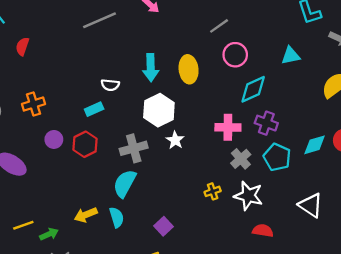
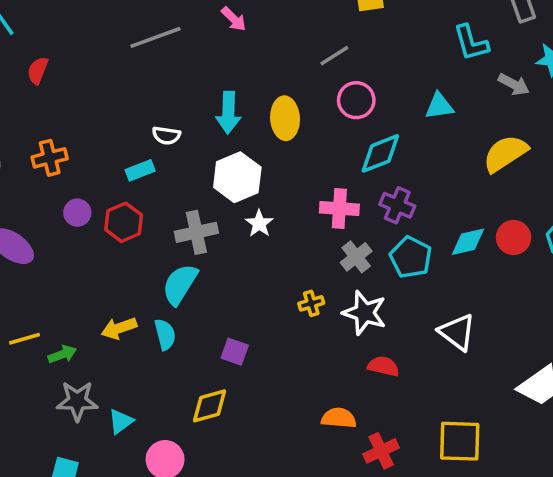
purple square: (163, 226) -> (235, 352), turned -30

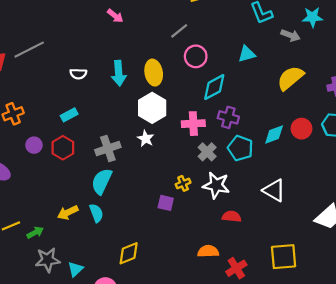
gray line: (156, 37) -> (29, 50), moved
white semicircle: (166, 135) -> (78, 74), moved
white hexagon: (237, 177) -> (152, 108), moved
purple square: (235, 352) -> (166, 203), moved

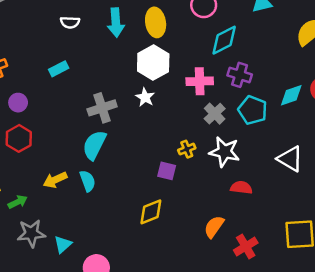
red hexagon: (63, 148) -> (19, 138), moved
orange semicircle: (208, 251) -> (214, 227), turned -54
yellow diamond: (129, 253) -> (151, 212), moved

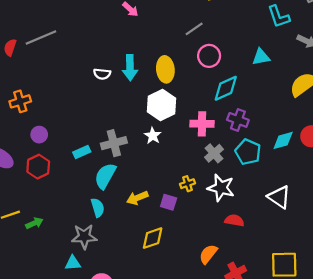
white semicircle: (70, 22) -> (102, 74), moved
cyan rectangle: (59, 69) -> (82, 152), moved
yellow arrow: (55, 180) -> (137, 198), moved
gray star: (31, 233) -> (84, 237), moved
cyan triangle: (63, 244) -> (73, 263), turned 35

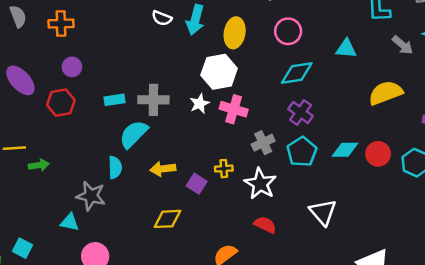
pink cross: (202, 124) -> (234, 109), moved

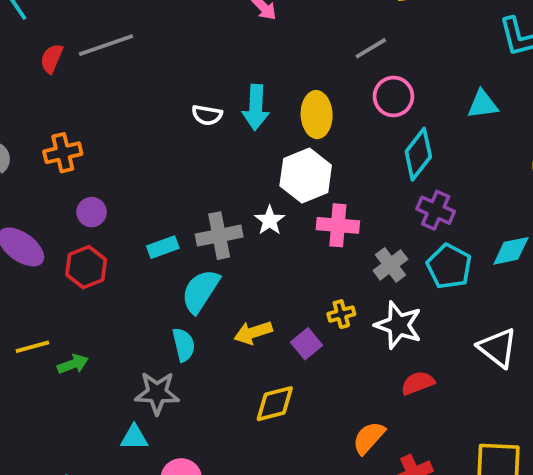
cyan diamond: (297, 73) -> (418, 154), turned -32
white star: (200, 104) -> (270, 220), moved
purple square: (197, 184) -> (306, 344), turned 30
red semicircle: (265, 225) -> (418, 383), turned -35

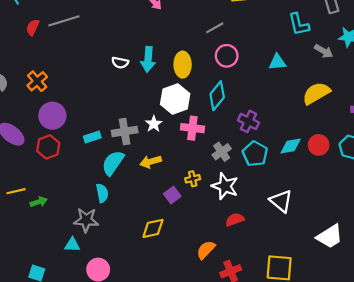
orange cross: (63, 153) -> (37, 81), turned -30
cyan diamond: (418, 154) -> (217, 96), moved
purple circle: (92, 212) -> (52, 116), size x1.6
yellow arrow: (253, 333) -> (151, 162), moved

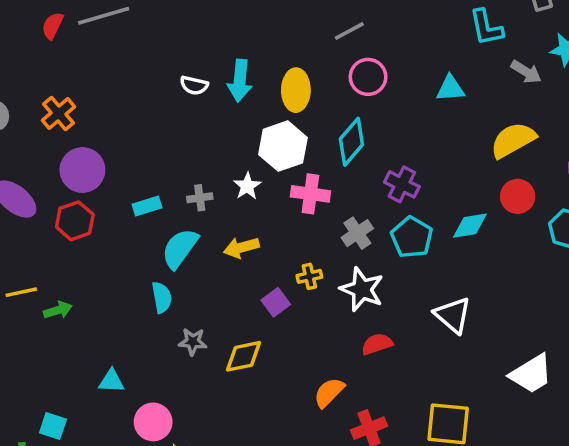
gray cross: (125, 132) -> (200, 198), size x0.6
red circle: (319, 145) -> (518, 196), moved
gray star: (86, 220) -> (193, 342), moved, size x0.7

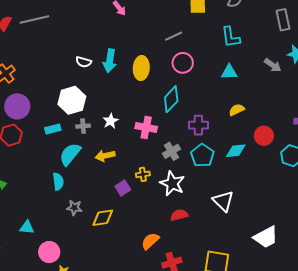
cyan L-shape: (486, 27) -> (231, 37), moved
yellow semicircle: (513, 140) -> (237, 110), moved, size x0.6
white hexagon: (283, 146) -> (72, 100), moved
purple cross: (402, 184) -> (198, 125), turned -30

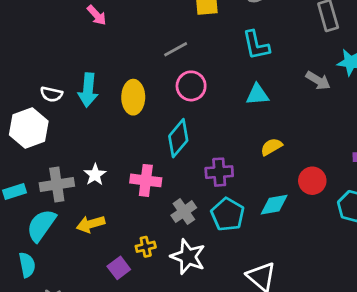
white hexagon: (72, 100) -> (29, 128), moved
gray cross: (83, 126) -> (57, 184), size x1.6

